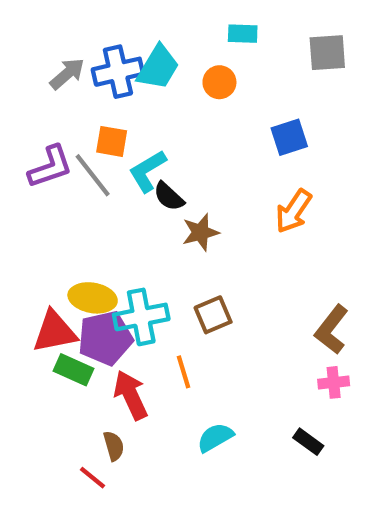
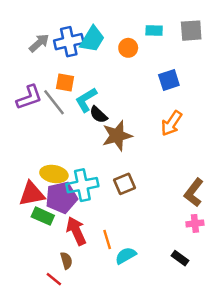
cyan rectangle: (243, 34) -> (154, 31), moved
brown star: (200, 232) -> (117, 136), size x1.4
orange line: (183, 372) -> (107, 240), moved

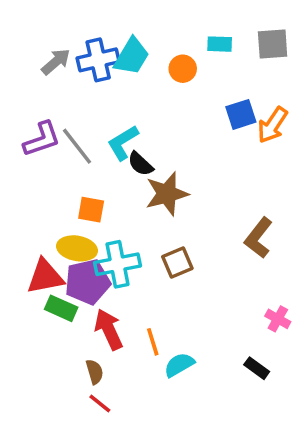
orange square: (65, 82) -> (91, 210), moved
orange arrow: (171, 123) -> (273, 125), moved
brown L-shape: (194, 193) -> (258, 238), moved
pink cross: (195, 223) -> (278, 319), turned 35
red line: (54, 279) -> (100, 403), moved

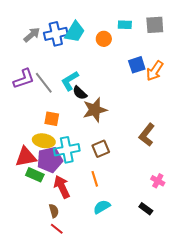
orange line: (153, 342) -> (95, 179), moved

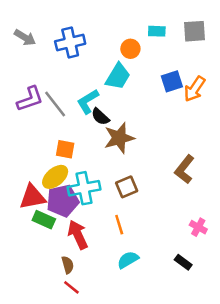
cyan trapezoid: (75, 32) -> (118, 76), moved
gray arrow: (32, 35) -> (25, 37), moved, turned 72
yellow ellipse: (44, 141) -> (55, 177), turned -50

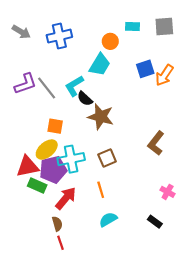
brown star: (119, 138) -> (101, 117), turned 30
red arrow: (78, 235) -> (66, 198), turned 65
red line: (71, 287) -> (60, 243), turned 32

